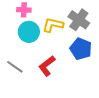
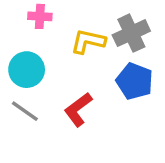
gray cross: (79, 20) -> (131, 33), turned 30
cyan circle: (29, 32) -> (27, 70), moved

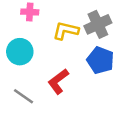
gray line: (25, 111) -> (24, 96), moved

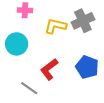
blue pentagon: (100, 60) -> (87, 67), moved
gray line: (24, 96) -> (29, 88), moved

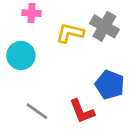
gray cross: (83, 21) -> (104, 26), turned -35
red L-shape: (49, 69) -> (82, 111), moved, turned -75

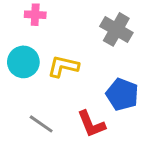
yellow L-shape: (70, 33) -> (63, 66), moved

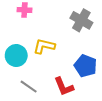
cyan circle: (23, 62) -> (16, 56), moved

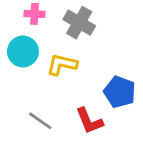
gray cross: (81, 20) -> (79, 23), moved
cyan circle: (16, 56) -> (23, 52), moved

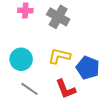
cyan circle: (23, 52) -> (21, 59), moved
yellow L-shape: (62, 64) -> (59, 56), moved

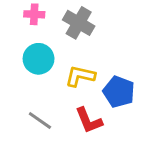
cyan circle: (21, 59) -> (39, 59), moved

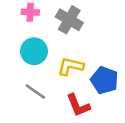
gray line: (40, 120) -> (35, 92), moved

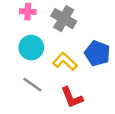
yellow L-shape: (71, 66) -> (65, 61), turned 30
blue pentagon: (105, 80) -> (97, 53), moved

